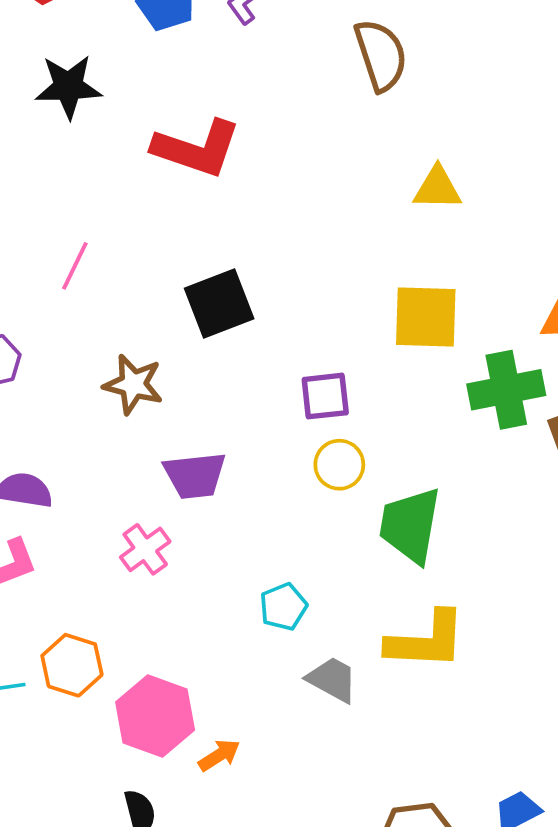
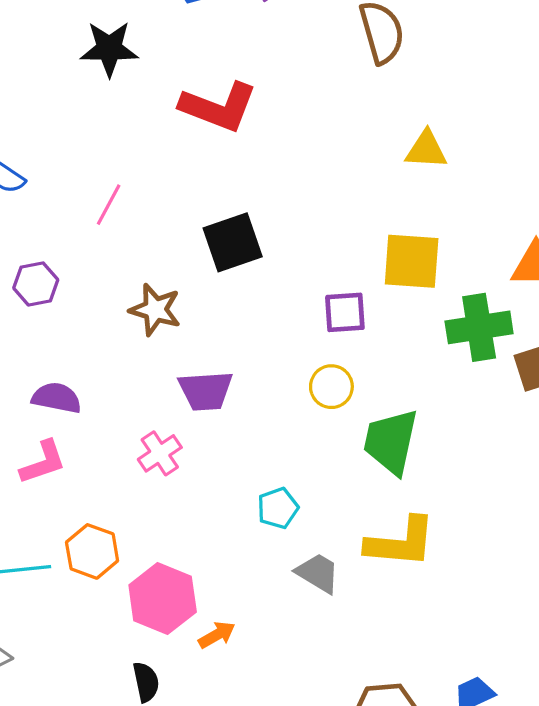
purple square: (325, 396) -> (345, 312), moved

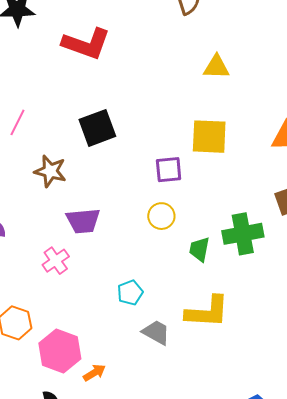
pink line: (109, 205) -> (17, 122), moved
green cross: (479, 327) -> (243, 234), moved
green trapezoid: (391, 442) -> (199, 249), size x0.6

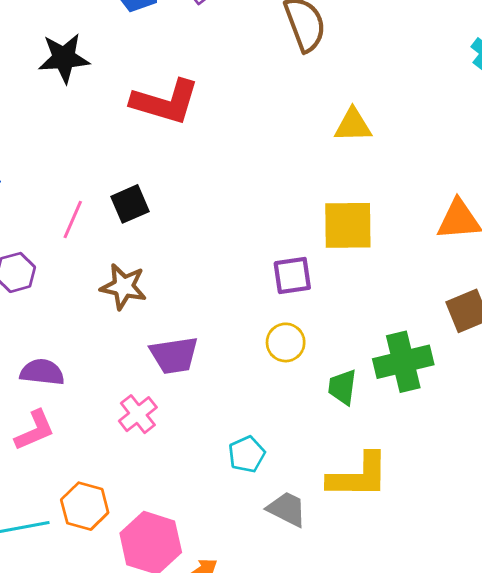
black square: (97, 128) -> (130, 204), moved, size x0.7

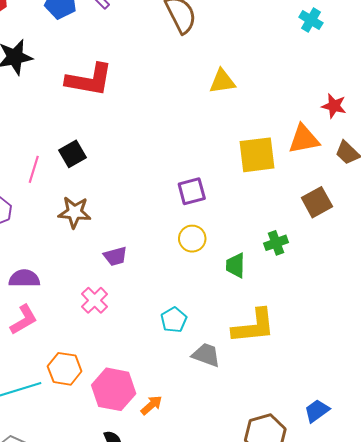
yellow square: (348, 225) -> (257, 155), moved
purple trapezoid: (174, 355) -> (115, 256), size x0.7
green cross: (403, 362) -> (276, 243), size x0.6

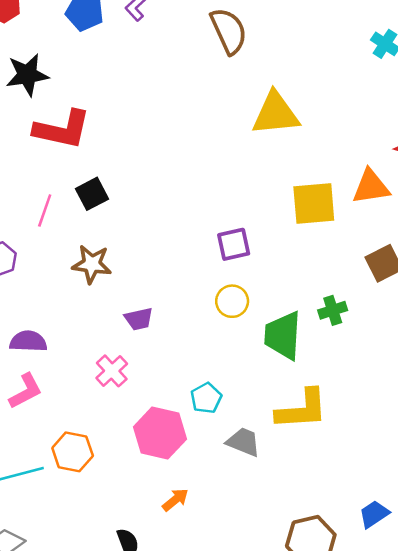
red L-shape: (89, 80) -> (62, 129), moved
yellow triangle: (222, 81) -> (276, 114), size x1.5
green trapezoid: (235, 265) -> (283, 335), size x1.6
pink hexagon: (114, 389) -> (160, 433), moved

